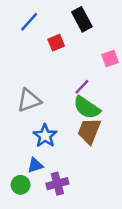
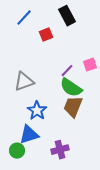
pink square: (110, 59) -> (90, 65), moved
blue triangle: (35, 165) -> (29, 135), size x1.5
purple cross: (57, 184) -> (60, 150), moved

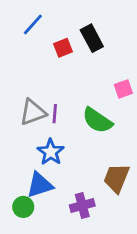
black rectangle: (67, 16) -> (92, 38), moved
purple line: (67, 71) -> (55, 114), moved, turned -40
brown trapezoid: (73, 107) -> (117, 178), moved

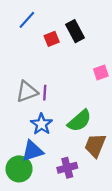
green semicircle: (97, 120) -> (80, 121), moved, turned -75
green circle: (23, 207) -> (19, 169), size x1.5

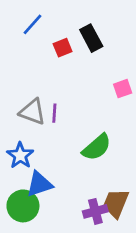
gray triangle: (27, 92) -> (33, 112), turned 40
blue star: (41, 124) -> (20, 155), moved
brown trapezoid: (95, 145) -> (116, 203), moved
purple cross: (67, 168) -> (95, 211), moved

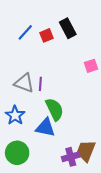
blue line: (33, 24) -> (25, 32), moved
green semicircle: (97, 147) -> (55, 109), moved, turned -75
blue triangle: (39, 184) -> (45, 128), moved, turned 30

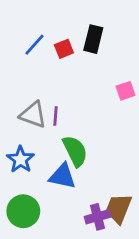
black rectangle: (68, 28) -> (93, 39), turned 42

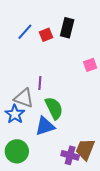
gray triangle: (33, 115) -> (24, 98), moved
blue triangle: (62, 176) -> (45, 126), turned -30
purple cross: (98, 217) -> (70, 155), turned 30

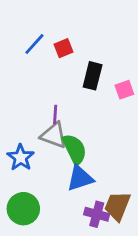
black rectangle: (67, 28) -> (93, 76), moved
gray triangle: (24, 98) -> (54, 135), moved
blue triangle: (45, 126) -> (80, 178), moved

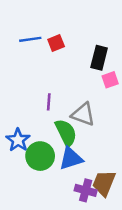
blue line: (34, 44) -> (30, 39), turned 40
black rectangle: (93, 76) -> (99, 58), moved
gray triangle: (54, 135) -> (83, 114), moved
green circle: (23, 209) -> (40, 156), moved

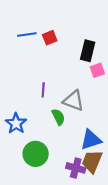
green semicircle: (66, 133) -> (58, 117), size x0.7
green circle: (40, 156) -> (36, 154), moved
blue triangle: (71, 158) -> (91, 140), moved

